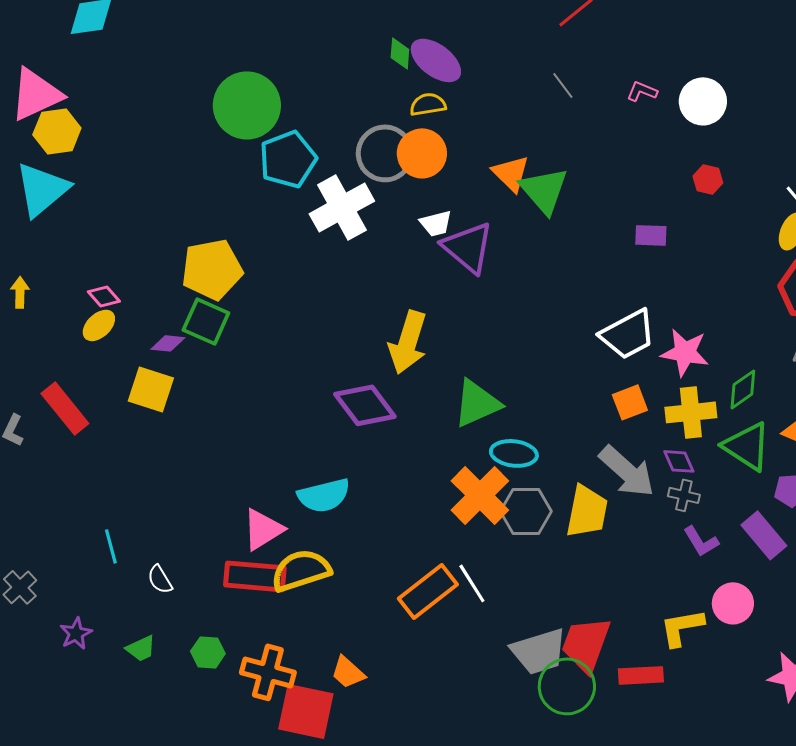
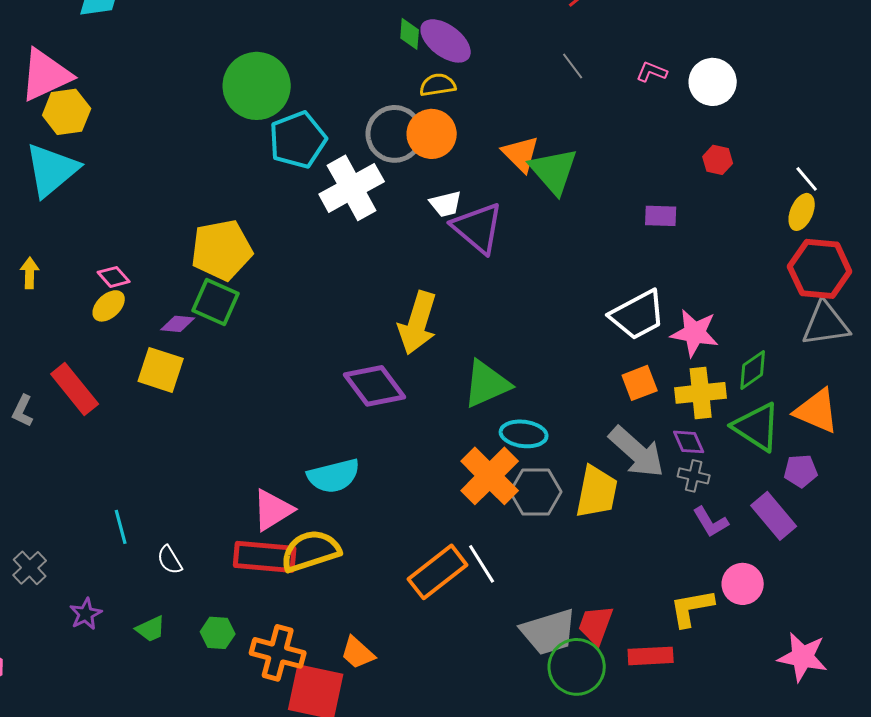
red trapezoid: (586, 644) -> (596, 625), size x0.7

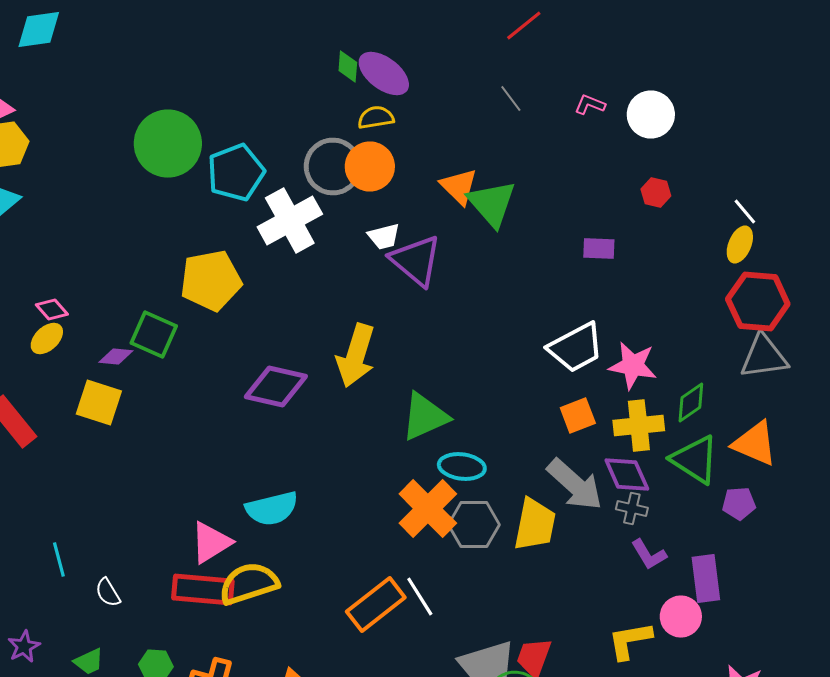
green circle: (257, 86) -> (168, 144), moved
yellow pentagon: (222, 250) -> (211, 280), moved
purple diamond: (375, 386) -> (276, 386), moved, turned -40
purple diamond: (689, 442) -> (627, 474), size x1.4
purple rectangle: (774, 516) -> (706, 578), moved, turned 33

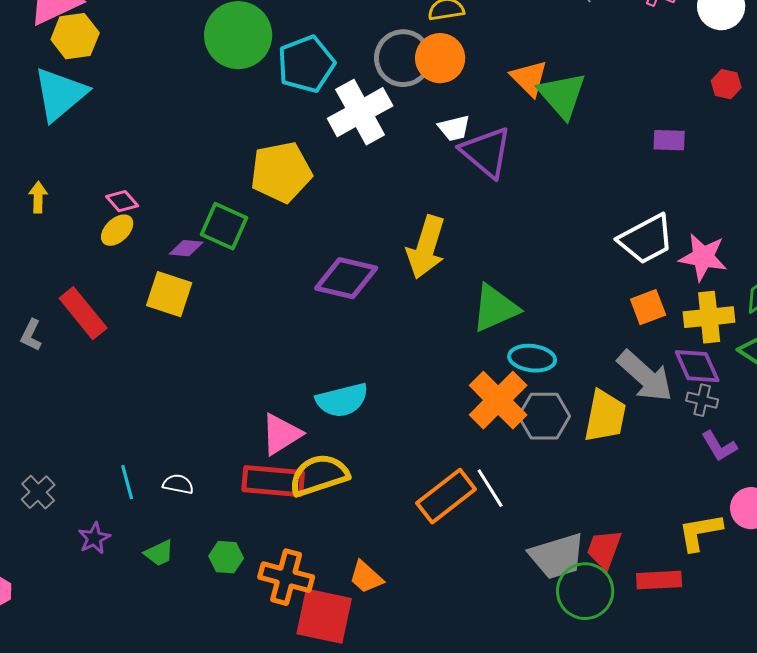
cyan line: (59, 560) -> (127, 482), moved
white semicircle: (108, 592) -> (178, 484), turned 132

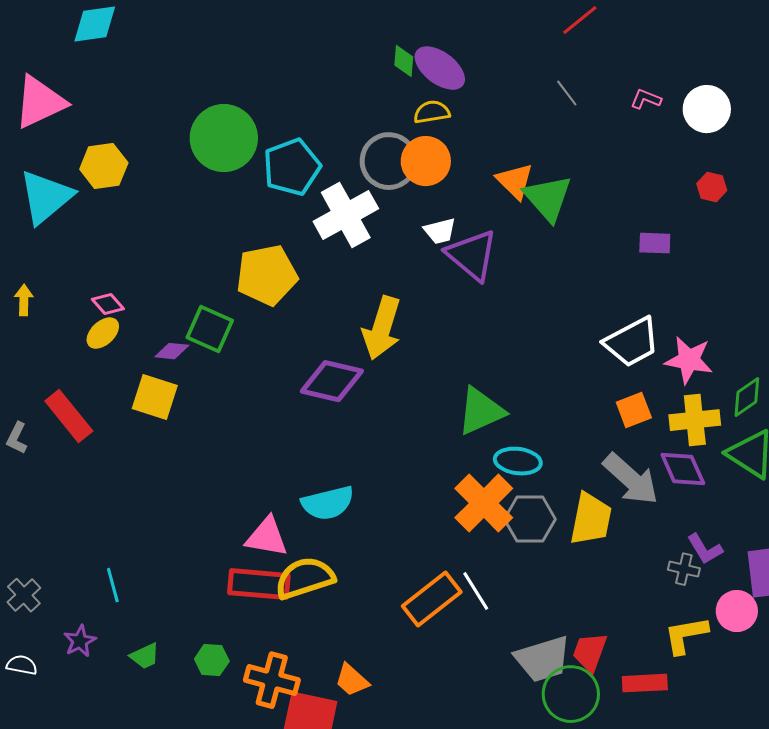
yellow hexagon: (75, 36) -> (104, 166), moved
yellow arrow: (426, 247) -> (382, 328), moved
gray cross: (702, 400) -> (684, 569), moved
pink triangle: (281, 434) -> (267, 537), turned 42
white semicircle: (178, 484) -> (22, 665), moved

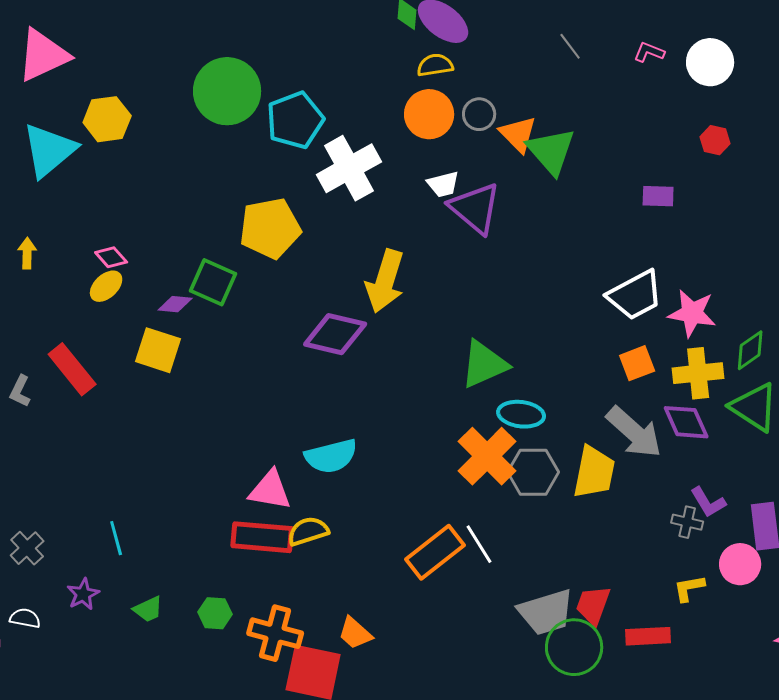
gray circle: (389, 161) -> (479, 114), moved, size x0.6
yellow semicircle: (305, 578) -> (308, 531), size x0.7
yellow L-shape: (686, 635) -> (689, 588), size x0.7

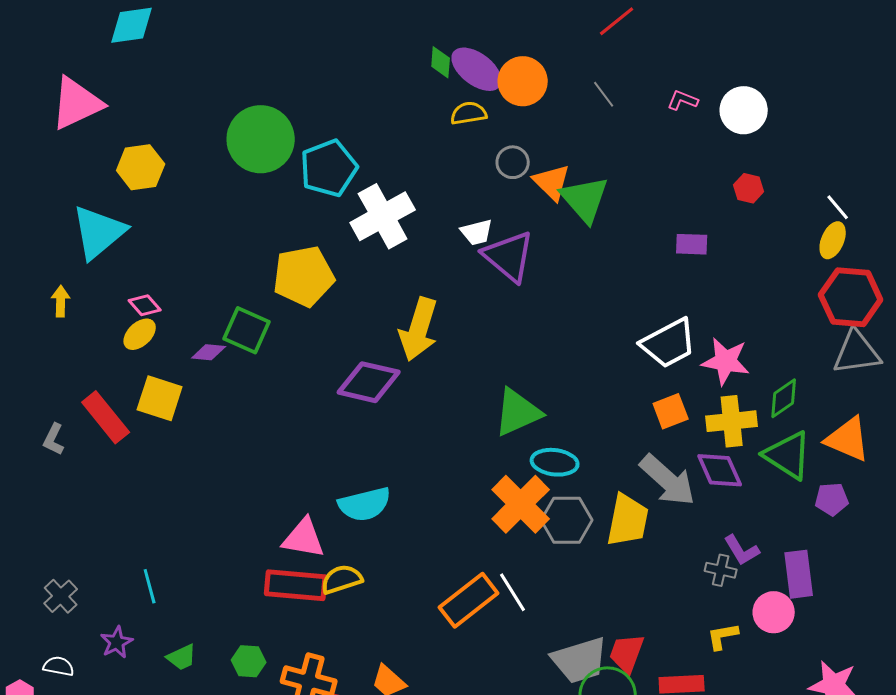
orange circle: (429, 114) -> (523, 81), moved
cyan triangle: (49, 150) -> (99, 232), moved
yellow square: (158, 350) -> (160, 398), moved

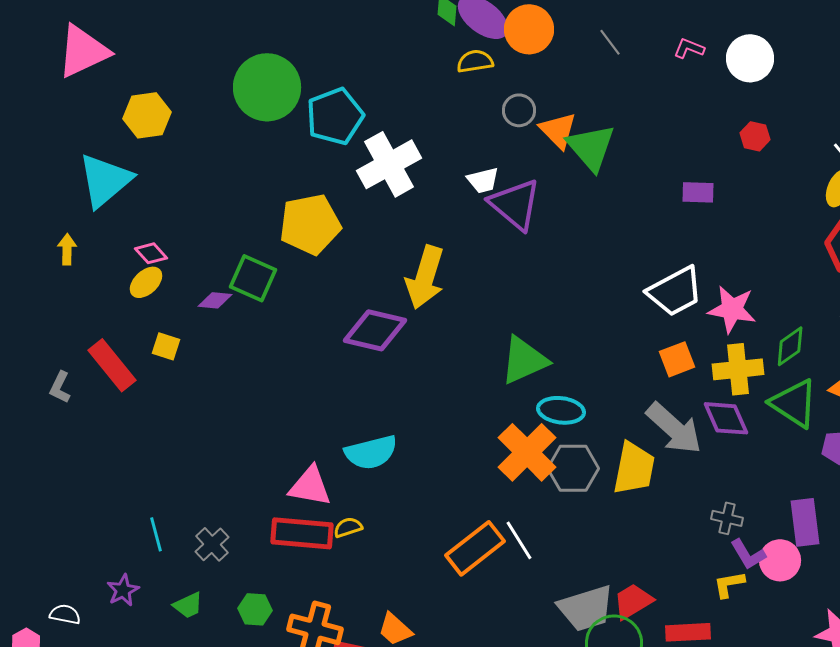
yellow square: (160, 398) -> (166, 346), size x0.6
purple L-shape: (742, 550) -> (748, 554), moved
yellow semicircle: (342, 579) -> (348, 527), size x0.7
gray cross: (61, 596) -> (212, 544), moved
red trapezoid: (627, 653) -> (633, 601), turned 39

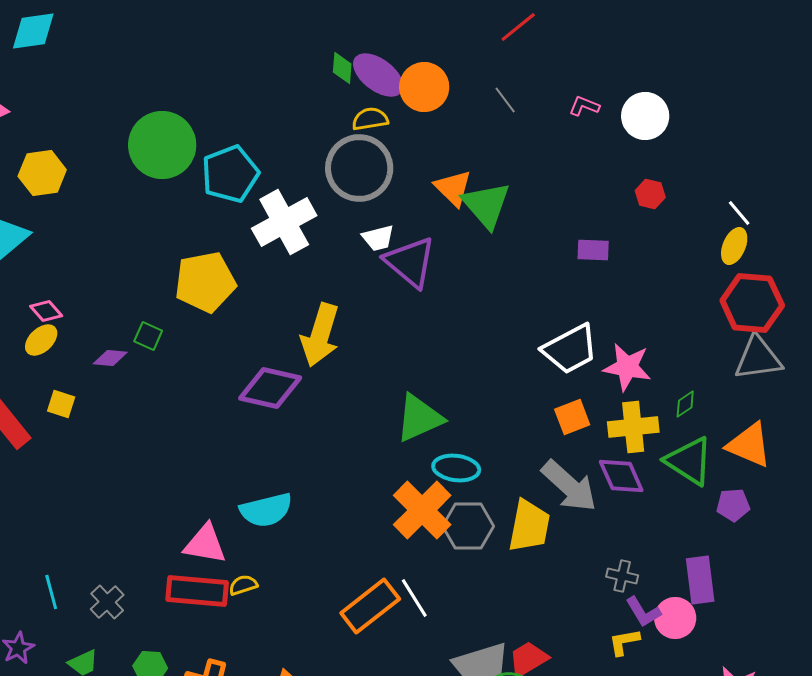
gray circle: (519, 110) -> (359, 168), moved, size x2.0
green square: (253, 278) -> (148, 336), size x0.6
green diamond: (790, 346) -> (685, 404), size x0.7

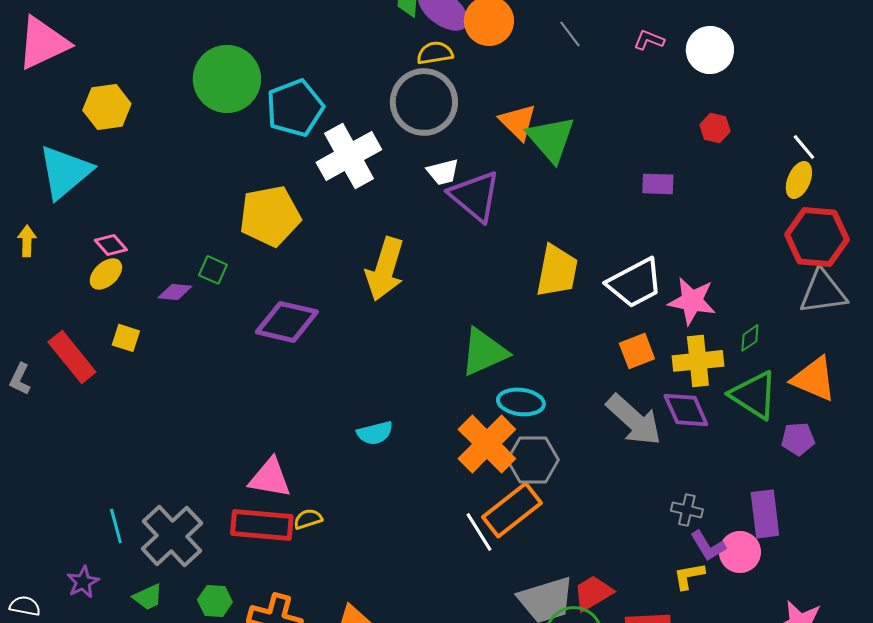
purple diamond: (270, 388) -> (287, 322), moved
cyan semicircle: (266, 510) -> (375, 433), moved, size x0.7
yellow trapezoid: (529, 526) -> (557, 271), moved
gray cross: (107, 602) -> (172, 536), size x1.8
orange rectangle: (370, 606) -> (512, 510), moved

